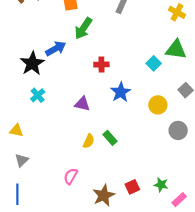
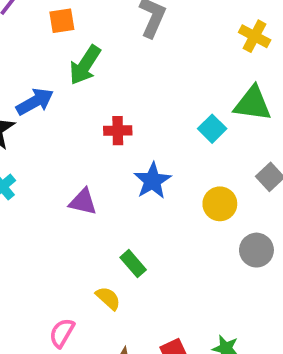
yellow semicircle: (89, 141) -> (108, 298), moved, turned -72

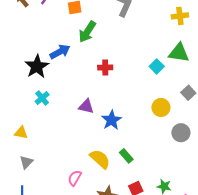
yellow cross: (255, 36) -> (180, 16), turned -35
blue star: (152, 181) -> (112, 120), moved
green rectangle: (133, 264) -> (126, 156), moved
yellow semicircle: (108, 298) -> (100, 159), size x1.5

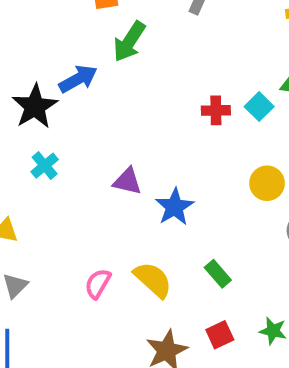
red cross: (105, 67) -> (216, 110), moved
green rectangle: (126, 156) -> (218, 274), moved
pink semicircle: (75, 178) -> (98, 284), moved

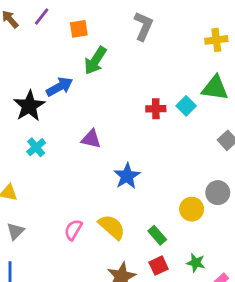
purple triangle: (127, 181) -> (91, 139), moved
yellow circle: (267, 183) -> (192, 209), moved
green rectangle: (218, 274) -> (157, 235), moved

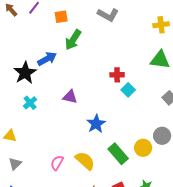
gray L-shape: (143, 26) -> (108, 15), turned 95
cyan square: (186, 106) -> (128, 90), moved
green rectangle: (157, 235) -> (118, 154), moved, size x1.5

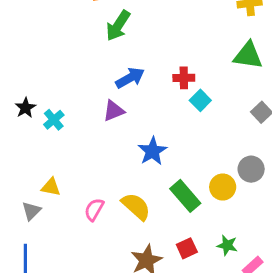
blue arrow: (47, 59) -> (130, 78), moved
black star: (25, 73) -> (25, 108), moved, size x0.6
purple triangle: (70, 97) -> (114, 111), turned -35
yellow triangle: (10, 136) -> (51, 187), moved

